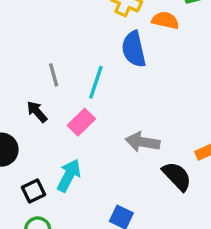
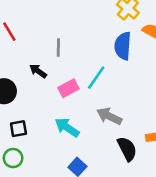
cyan line: (96, 82) -> (96, 78), moved
black arrow: (37, 112) -> (38, 71), turned -30
cyan arrow: (69, 175) -> (67, 127), moved, turned -100

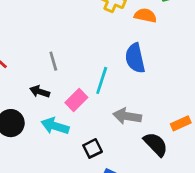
blue semicircle: (123, 46) -> (135, 58), moved
cyan arrow: (67, 127) -> (55, 126), moved
black square: (18, 129) -> (93, 148), moved

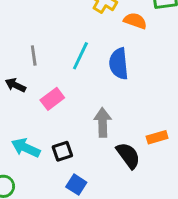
cyan line: (102, 80) -> (80, 56), moved
gray arrow: (127, 116) -> (103, 122), turned 72
cyan arrow: (55, 126) -> (26, 148), moved

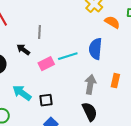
cyan line: (80, 56) -> (68, 56), moved, turned 36
gray arrow: (103, 122) -> (90, 84), moved
orange rectangle: (157, 137) -> (115, 81), moved, turned -72

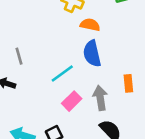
orange semicircle: (112, 22) -> (90, 25), moved
pink rectangle: (46, 64) -> (72, 101), moved

